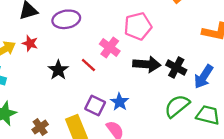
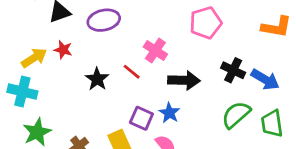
pink pentagon: (138, 26) -> (206, 23), moved
black arrow: (147, 64) -> (184, 80), moved
blue arrow: (204, 77) -> (265, 79), turned -90
green trapezoid: (208, 115) -> (272, 123), turned -110

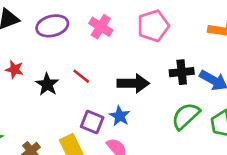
red star: (63, 50) -> (14, 69), moved
pink cross: (155, 51) -> (101, 27), moved
black cross: (233, 70) -> (182, 72), turned -30

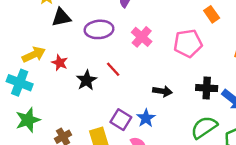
red line: (81, 76) -> (113, 69), moved
black arrow: (133, 83) -> (162, 91), size x0.7

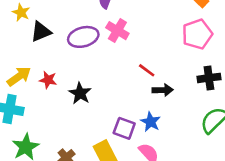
pink cross: (142, 37) -> (117, 31), moved
pink pentagon: (188, 43) -> (197, 34), moved
red line: (113, 69) -> (147, 70), moved

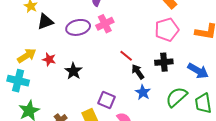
pink cross: (117, 31) -> (105, 24), turned 30
black cross: (209, 78) -> (164, 62), moved
black arrow: (163, 90) -> (138, 72), turned -126
blue star: (151, 122) -> (143, 92), moved

